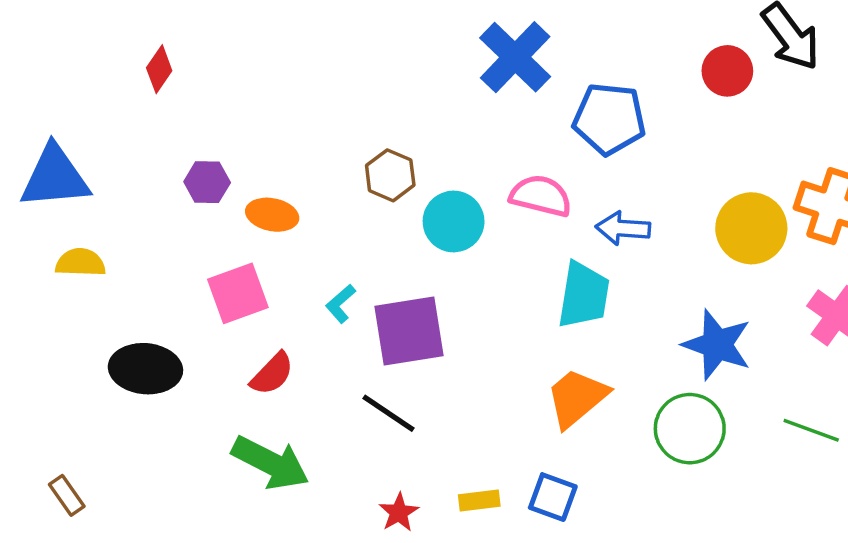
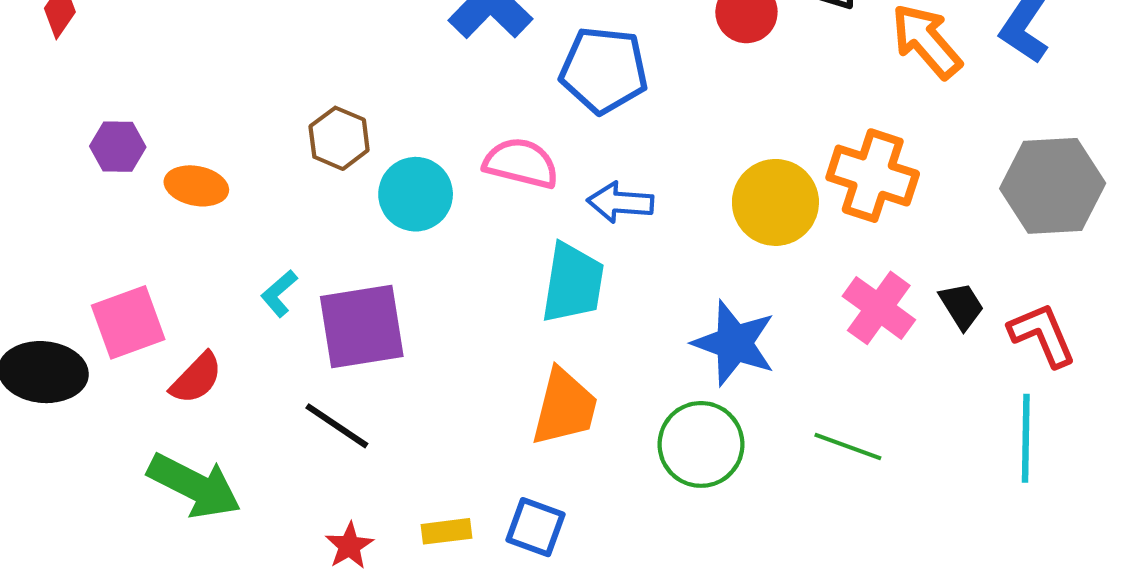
pink square: (238, 293) -> (128, 322), moved
orange trapezoid: (577, 398) -> (564, 407), turned 144

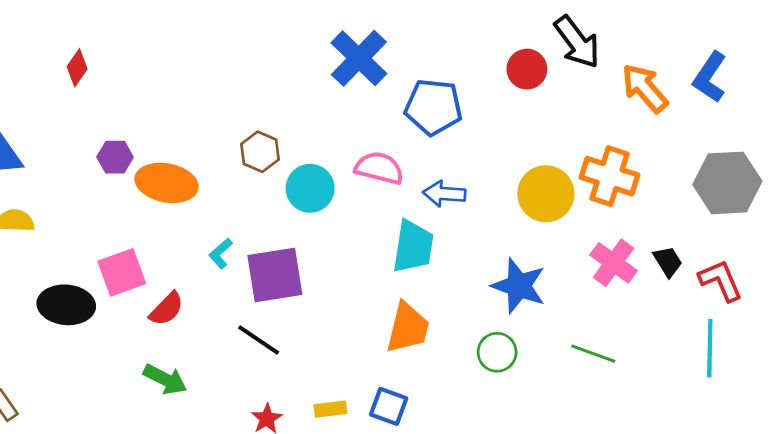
orange ellipse: (196, 186) -> (167, 183), size x1.5
green circle: (701, 444) -> (497, 352), size x0.7
green arrow: (194, 486) -> (165, 379), size x0.7

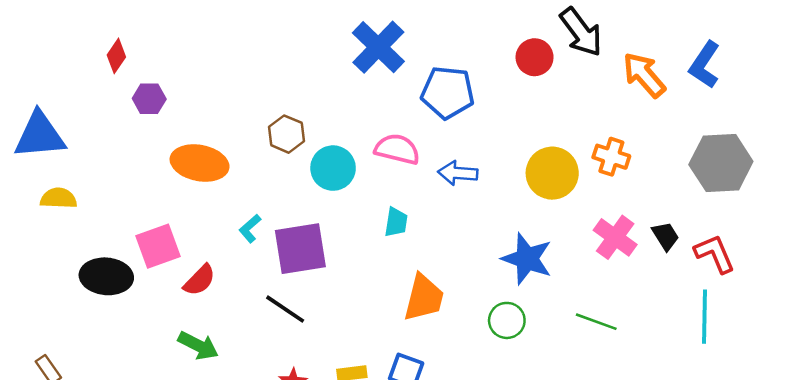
purple hexagon: (115, 157) -> (149, 99), moved
orange cross: (610, 176) -> (611, 157), size x0.7
cyan trapezoid: (413, 247) -> (396, 222), moved, size x0.6

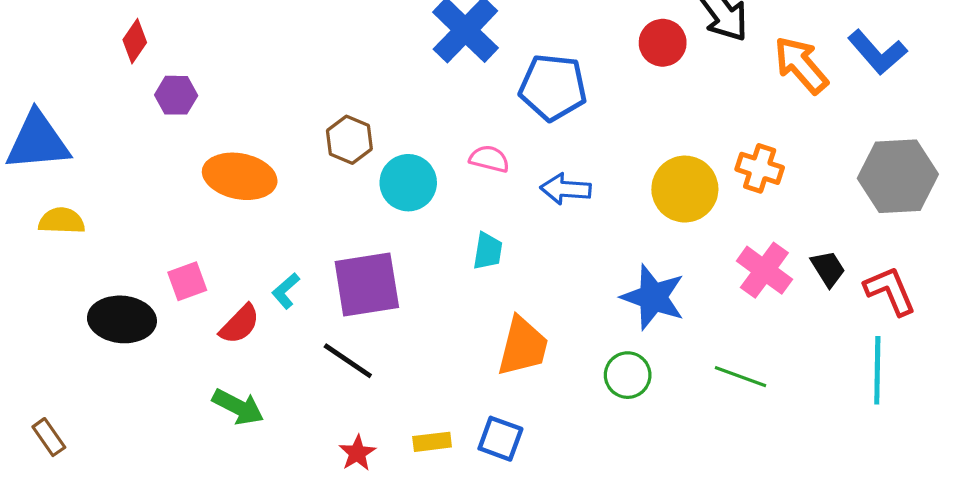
blue L-shape: (705, 65) -> (877, 52), turned -75
pink semicircle: (397, 149) -> (489, 159), size x0.7
cyan L-shape: (250, 228) -> (286, 291), moved
pink square: (158, 246) -> (187, 281), size x0.7

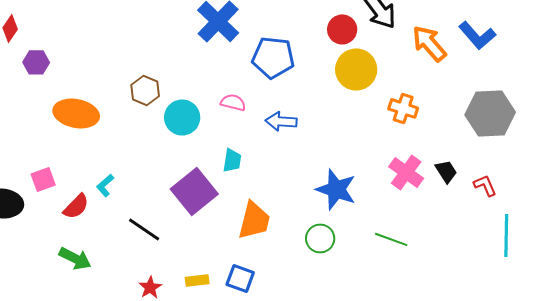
yellow circle: (685, 189) -> (356, 69), moved
purple square: (367, 284) -> (194, 191), moved, turned -30
red L-shape: (890, 291) -> (485, 185), size x0.7
cyan line: (877, 370) -> (506, 235), moved

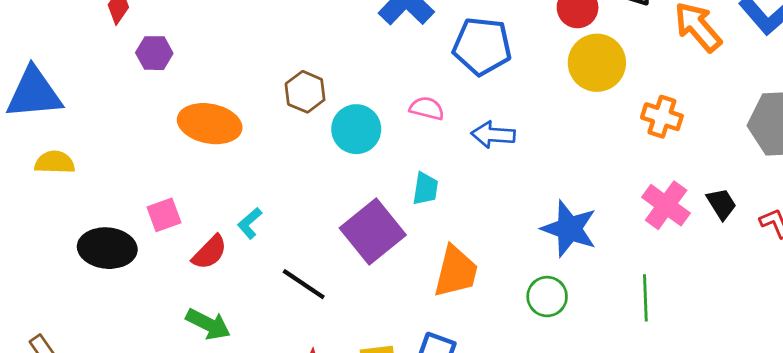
green line: (391, 239) -> (645, 298), turned 68

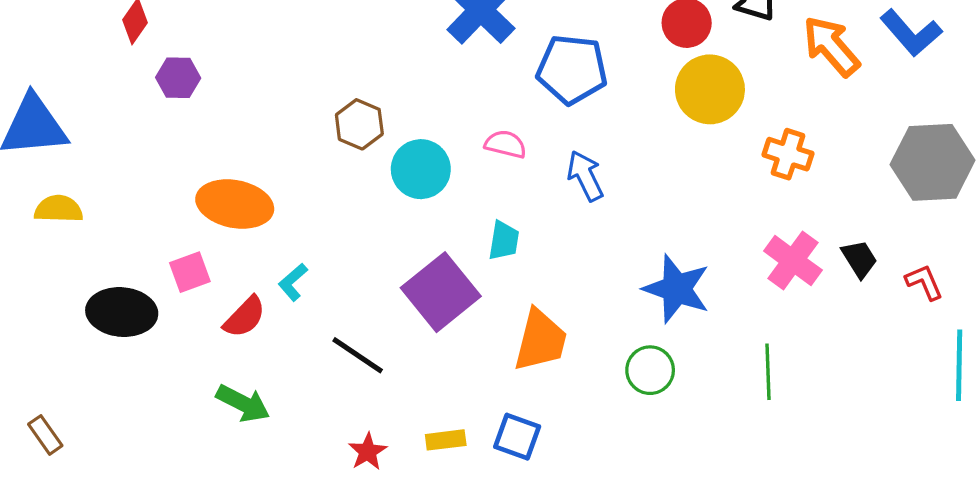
orange ellipse: (210, 124) -> (235, 204), moved
blue arrow: (493, 135) -> (585, 176), turned 60

